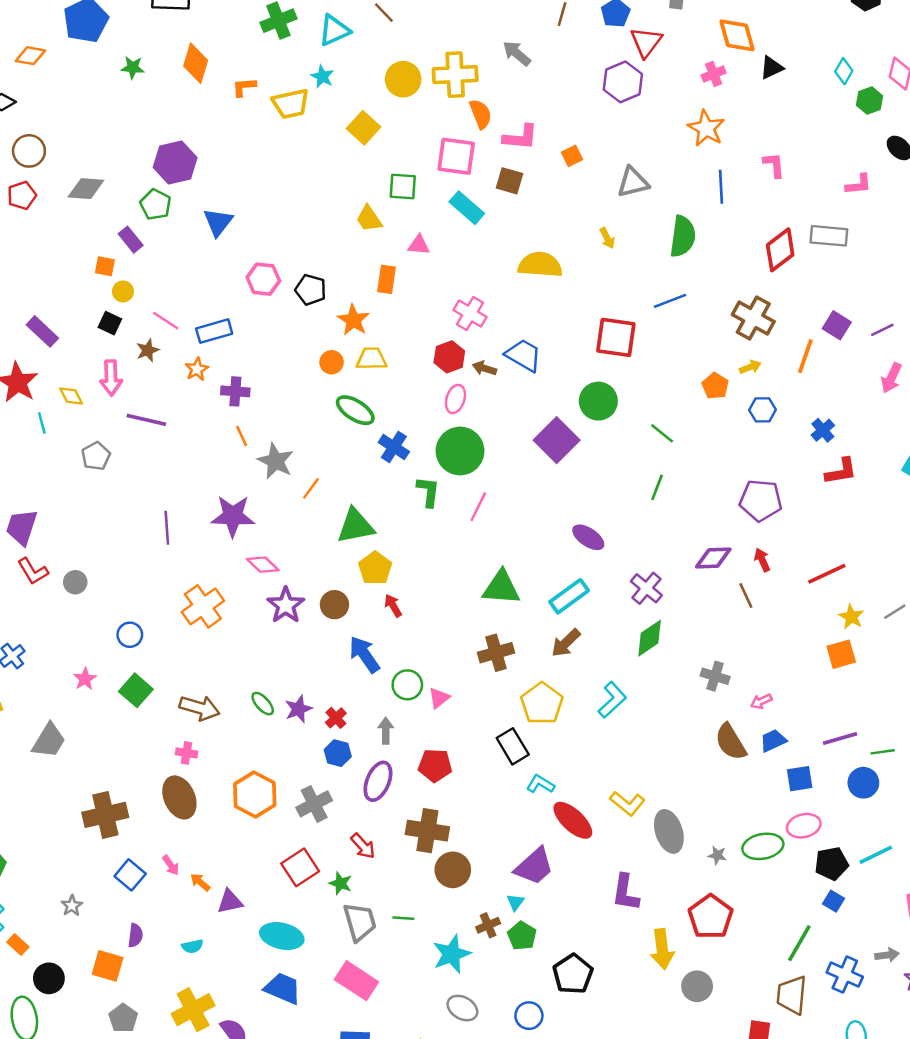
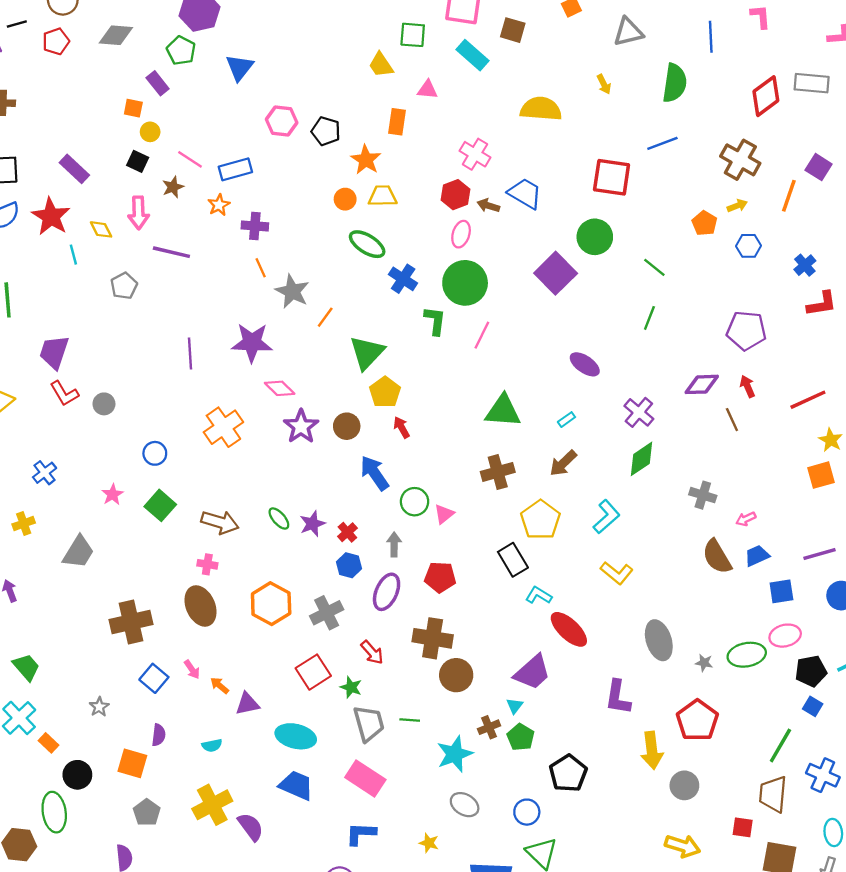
green triangle: (356, 526) -> (367, 353), turned -36
cyan rectangle: (569, 596) -> (566, 420), size x0.5
yellow L-shape: (627, 803) -> (617, 573), moved

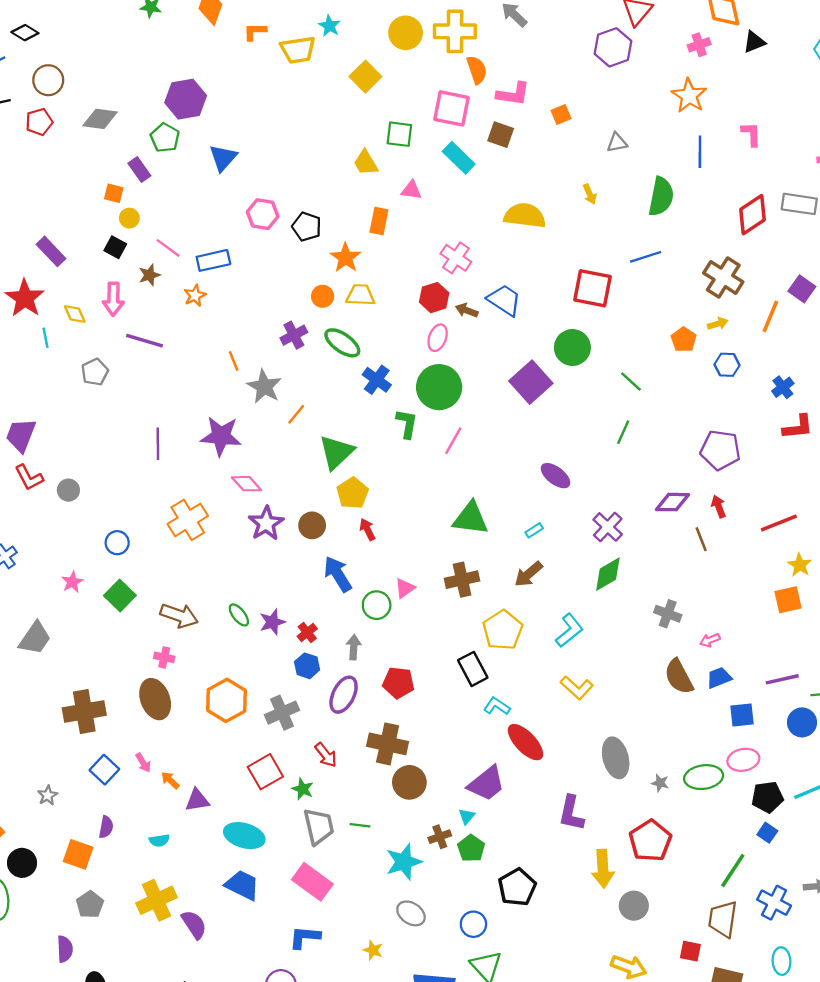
gray triangle: (628, 32) -> (617, 143), size x0.7
purple cross: (255, 226) -> (294, 335), moved, turned -35
pink triangle: (444, 514) -> (405, 588), moved

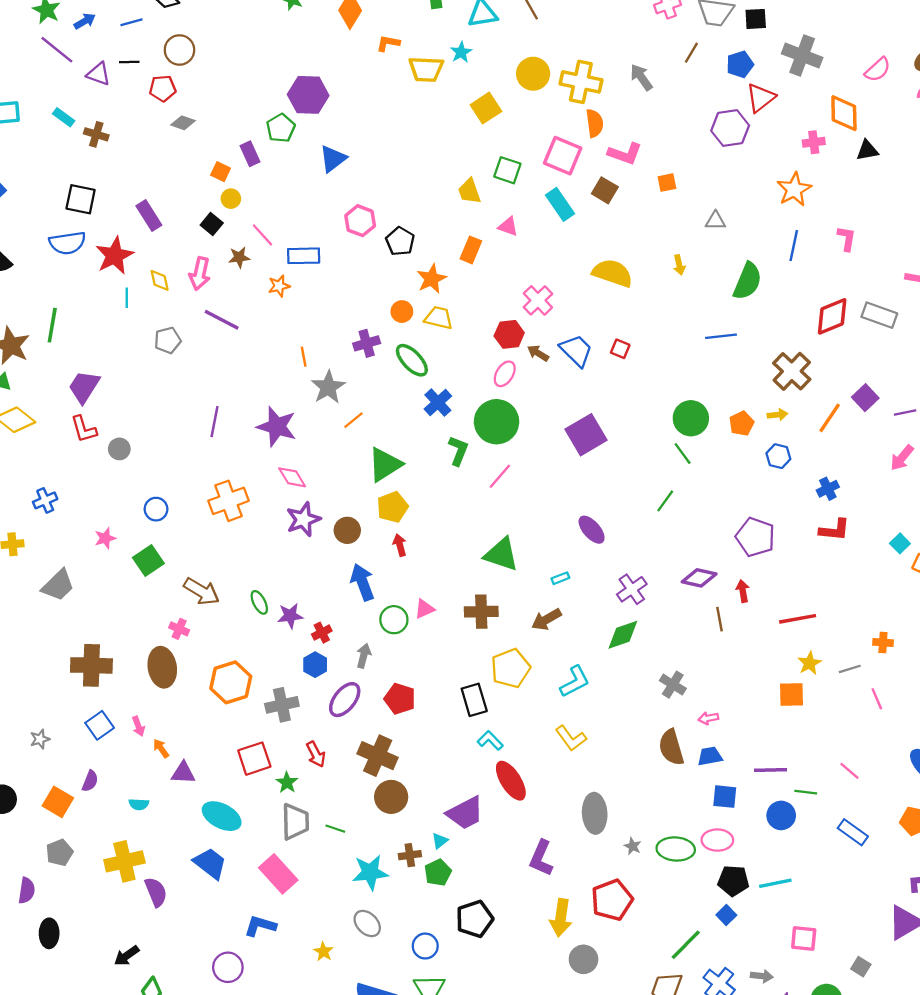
gray diamond: (100, 119) -> (183, 123), moved, size x0.7
red square: (593, 288) -> (620, 349), moved, size x0.5
green circle: (572, 348) -> (691, 418), moved

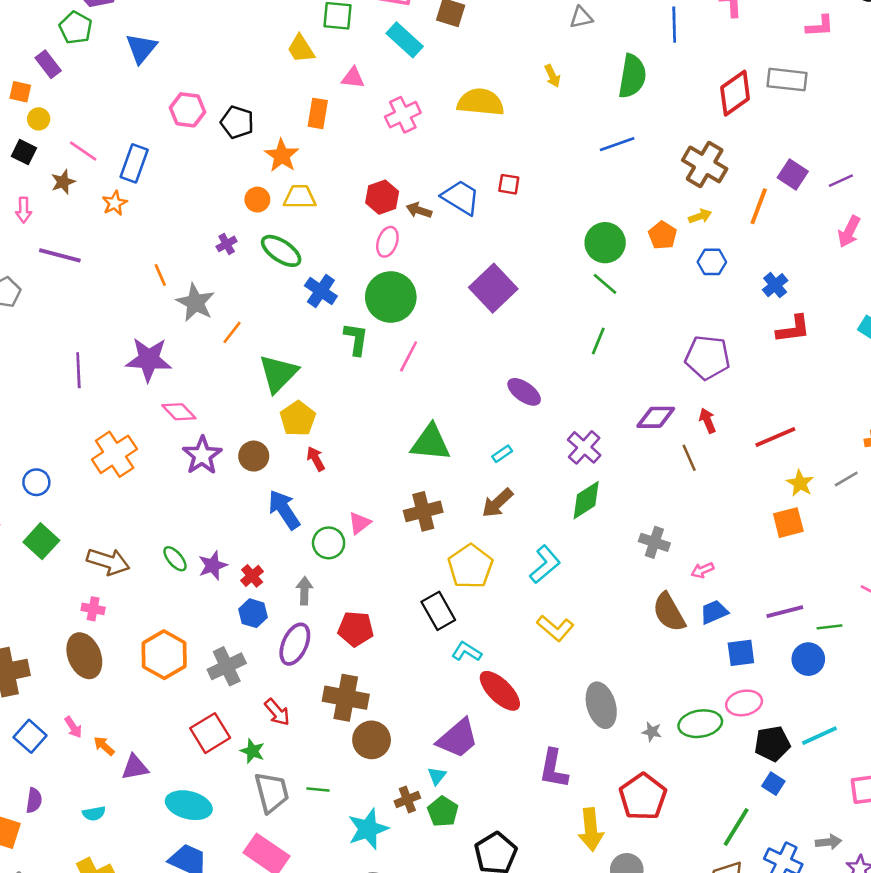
blue rectangle: (304, 256) -> (134, 163), turned -56
pink arrow: (200, 274) -> (24, 210), size x0.7
pink cross: (538, 300) -> (403, 115), moved, turned 32
purple cross: (367, 343) -> (227, 244), size x0.7

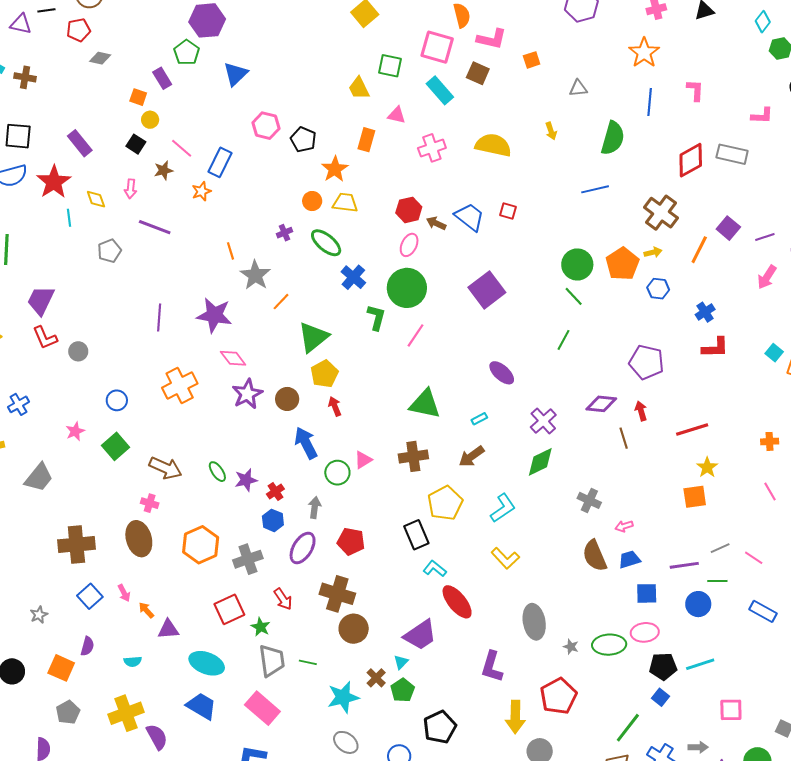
orange pentagon: (663, 235) -> (622, 264), size x1.5
gray line: (846, 479) -> (720, 548), moved
brown cross: (407, 800) -> (376, 678), turned -30

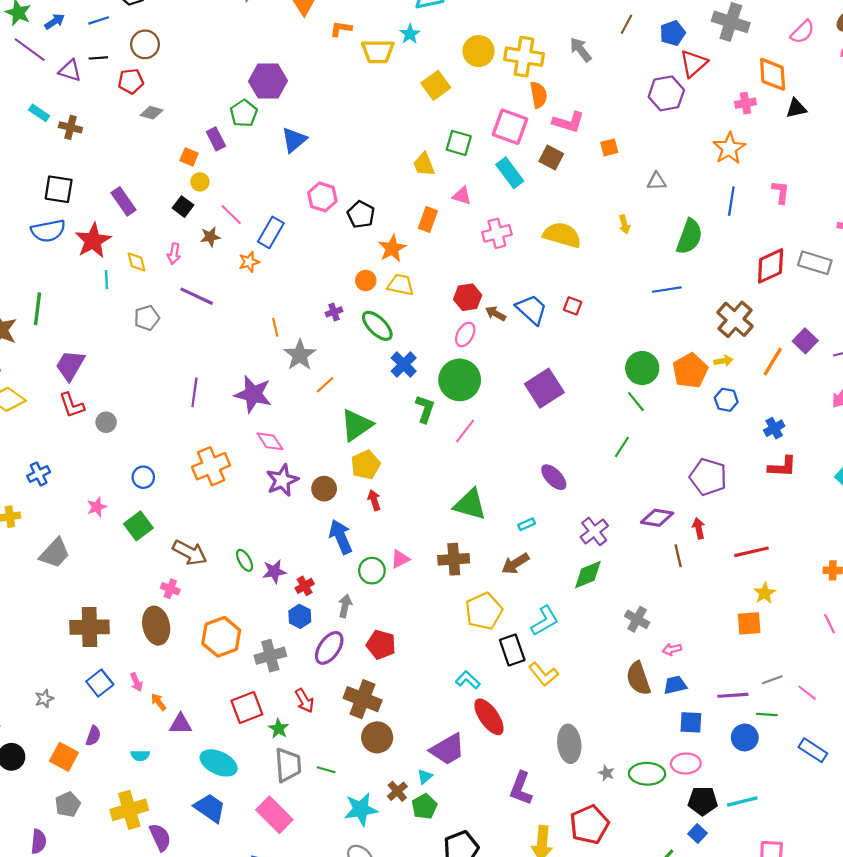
black rectangle: (416, 535) -> (512, 650), moved

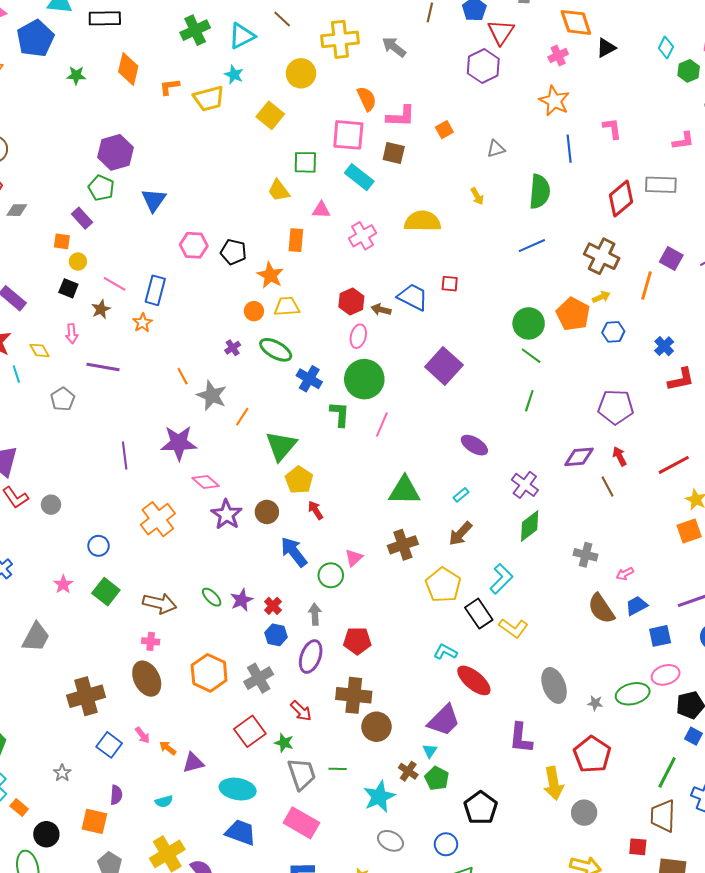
yellow cross: (524, 57) -> (340, 39), moved

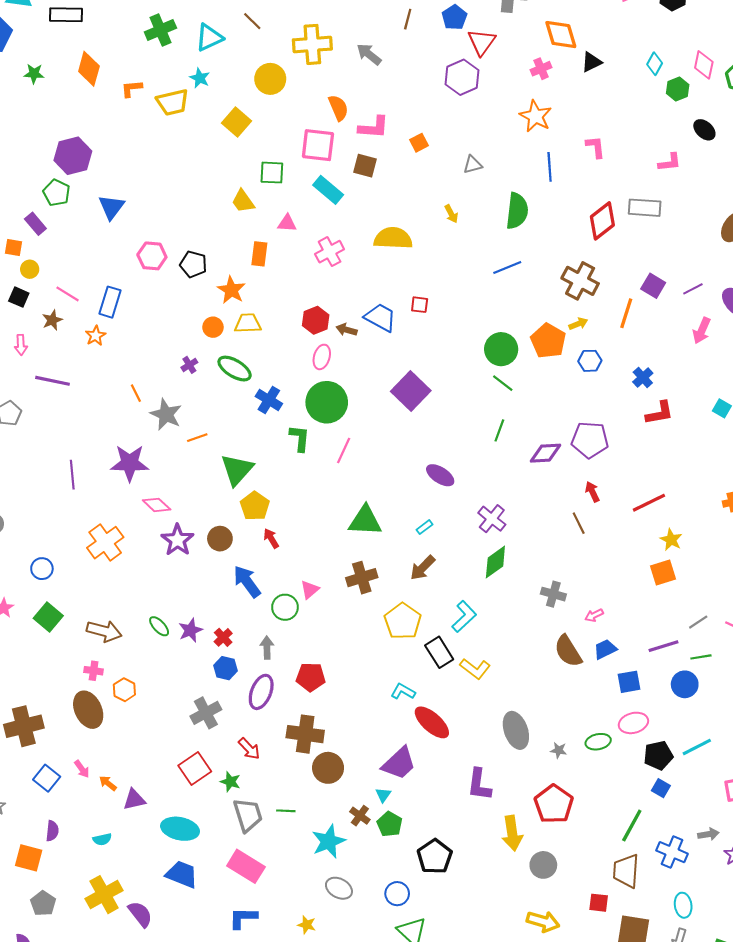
orange line: (242, 417) -> (197, 438), turned 36
purple diamond: (579, 457) -> (545, 453), moved
orange hexagon: (209, 673) -> (124, 690), moved, size x0.6
green ellipse: (633, 694) -> (598, 742), size x0.7

